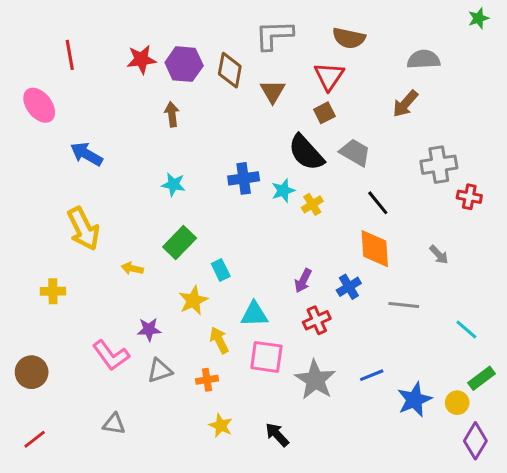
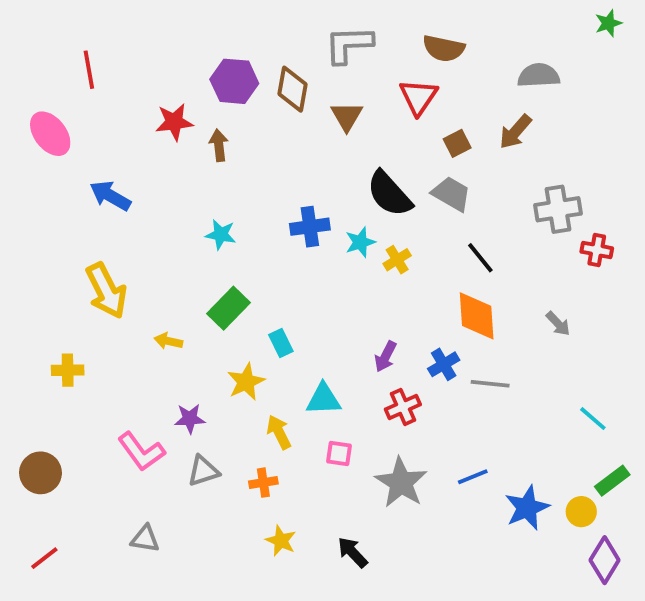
red star: (141, 59) -> (174, 122), moved
brown square: (324, 113) -> (457, 143), moved
gray line: (404, 305) -> (490, 384), moved
pink square: (266, 357) -> (339, 453), size x0.6

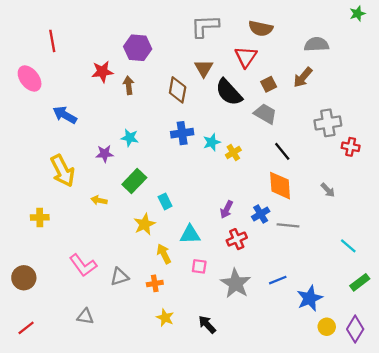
brown diamond: (292, 89) -> (178, 90), moved
black semicircle: (389, 194) -> (229, 92), moved
purple star: (190, 419) -> (105, 154), moved
yellow circle: (581, 512) -> (327, 327), moved

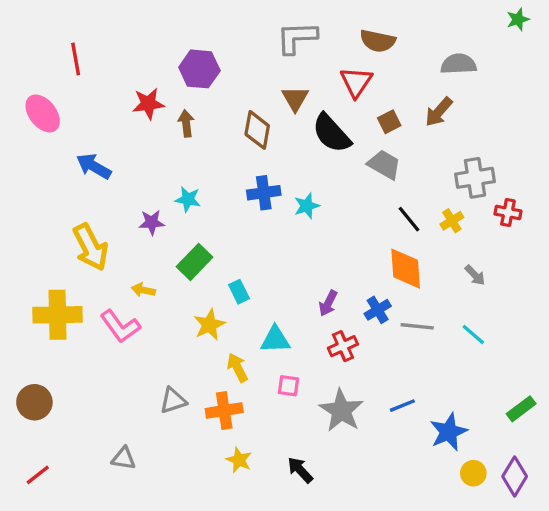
yellow cross: (233, 153) -> (452, 221), moved
yellow cross: (40, 217) -> (58, 315), size x1.8
cyan line: (348, 246) -> (473, 335), moved
pink L-shape: (83, 265) -> (120, 326), moved
orange cross: (155, 283) -> (224, 410), size x1.5

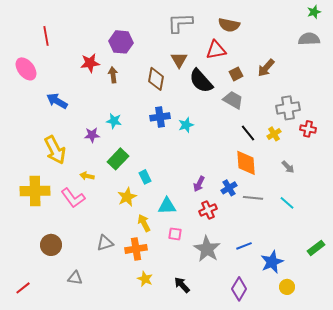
gray semicircle: (458, 64) -> (309, 39), moved
red triangle: (356, 82) -> (216, 50), turned 45
brown circle: (34, 402) -> (51, 245), moved
purple diamond: (515, 476) -> (239, 289), moved

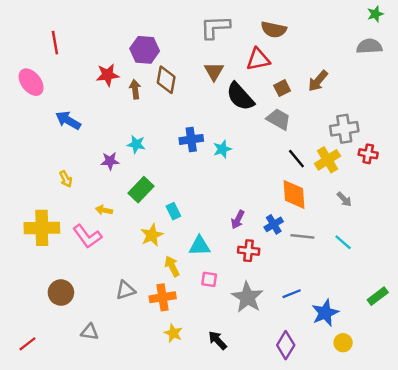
brown diamond: (156, 79) -> (166, 80), moved
yellow cross: (274, 134) -> (328, 160), size x1.5
yellow arrow: (55, 150) -> (66, 179), size x0.5
red cross: (208, 210) -> (249, 251), turned 30

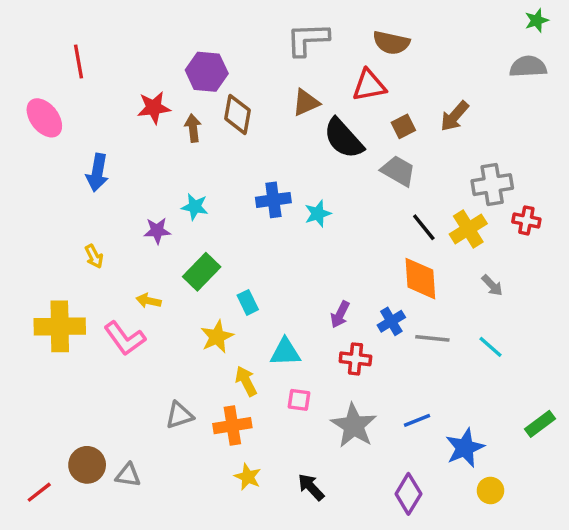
brown triangle: (214, 71) -> (306, 102), turned 36
blue arrow: (68, 120) -> (97, 173), turned -110
brown circle: (61, 293) -> (87, 465), moved

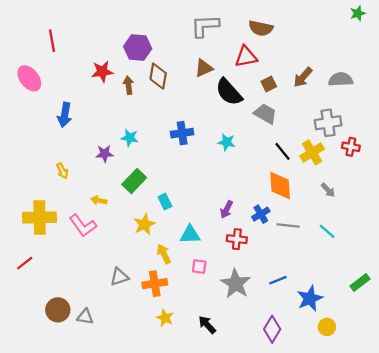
gray semicircle: (528, 67) -> (341, 79), moved
cyan star: (318, 214) -> (227, 142), moved, turned 30
red line: (39, 492) -> (25, 263), moved

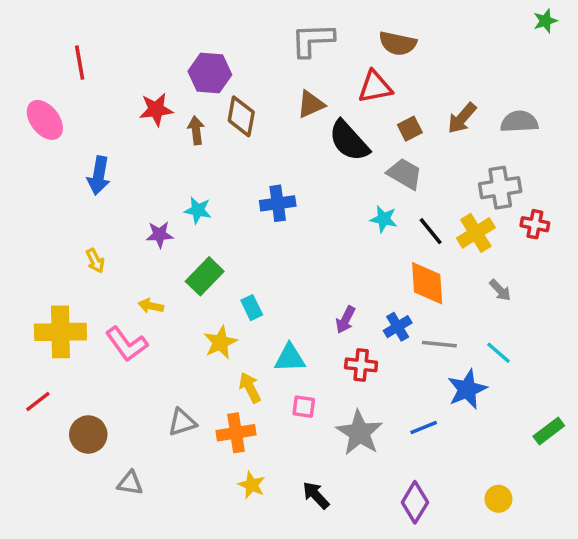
cyan star: (227, 142) -> (384, 219), moved
blue star: (310, 298) -> (467, 389), moved
brown circle: (58, 310) -> (88, 434), moved

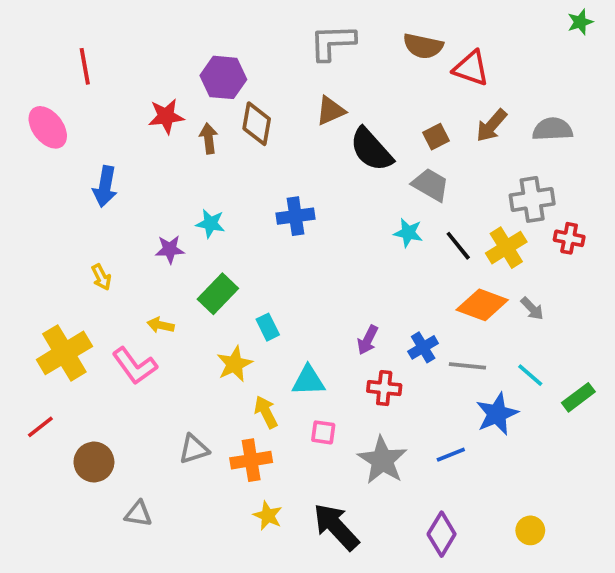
red triangle: (375, 87) -> (471, 68), moved, turned 30
orange diamond: (427, 283) -> (482, 305), moved, turned -66
yellow cross: (60, 332) -> (64, 353), turned -30
green rectangle: (549, 431) -> (578, 397), moved
black arrow: (316, 495) -> (336, 527), size x1.6

